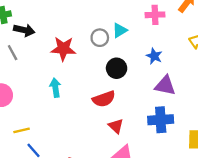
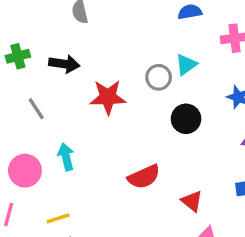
black arrow: (24, 30) -> (64, 64), moved
cyan arrow: (55, 88) -> (66, 157), moved
red semicircle: (104, 99) -> (144, 177), moved

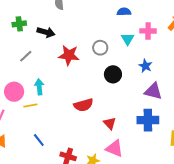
cyan triangle: (186, 65) -> (128, 39), moved, turned -32
gray line: (36, 109) -> (26, 56), turned 72
yellow line: (58, 218) -> (30, 105), moved

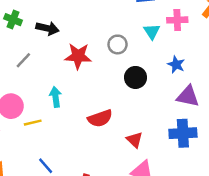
green cross: (19, 24) -> (13, 20), turned 32
cyan arrow: (39, 87) -> (55, 97), moved

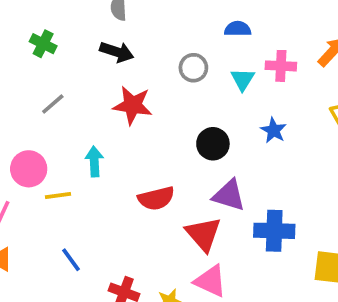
black arrow: (47, 28) -> (117, 52), moved
gray circle: (118, 44) -> (193, 68), moved
purple triangle: (188, 96) -> (229, 195), moved
red triangle: (135, 140) -> (203, 234), size x1.5

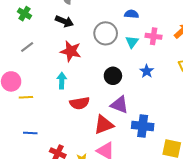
gray circle: (193, 68) -> (106, 33), size x1.5
cyan arrow: (94, 161) -> (62, 81), moved
red triangle: (203, 234) -> (104, 125), turned 45
blue line: (71, 260) -> (30, 133), turned -56

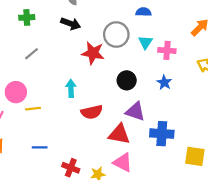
green cross: (24, 14) -> (27, 17), turned -32
pink cross: (154, 36) -> (167, 50), moved
red star: (71, 51) -> (93, 53), moved
blue star: (147, 71) -> (164, 82), moved
red triangle: (104, 125) -> (119, 134), turned 35

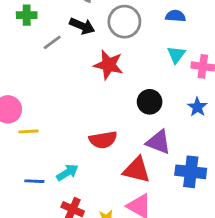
gray circle: (116, 35) -> (124, 22), moved
gray line: (31, 54) -> (52, 42), moved
cyan arrow: (71, 88) -> (67, 172), moved, turned 56

